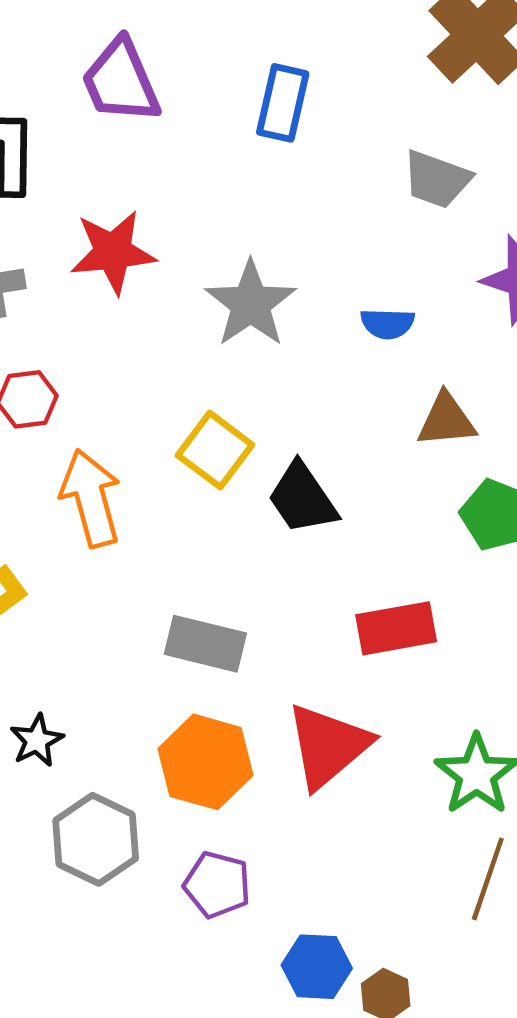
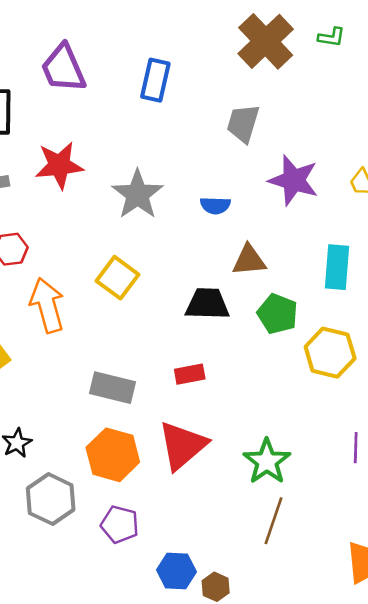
gray trapezoid: (437, 179) -> (243, 123), turned 87
black trapezoid: (302, 498) -> (207, 304), moved, turned 126
red rectangle: (396, 628) -> (190, 374), moved, size x0.7

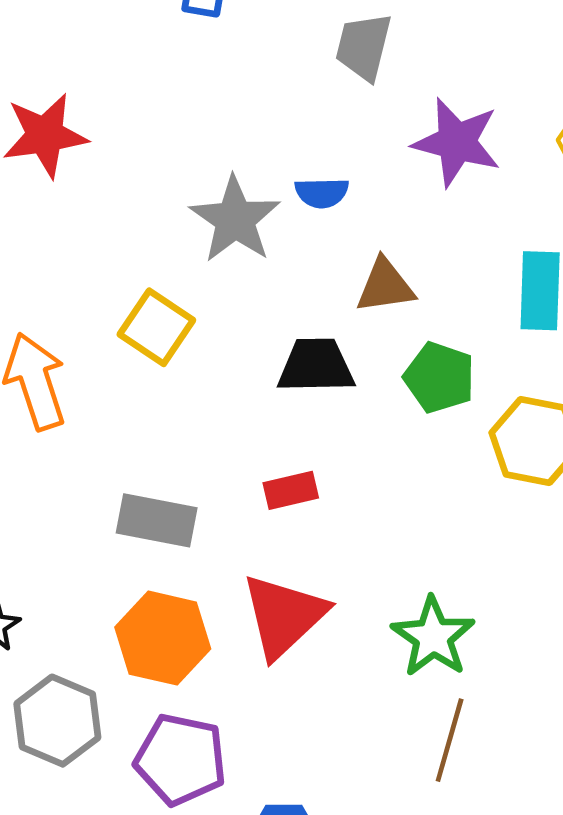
gray star: (138, 194) -> (235, 219), moved
purple pentagon: (120, 524) -> (181, 759), size x1.4

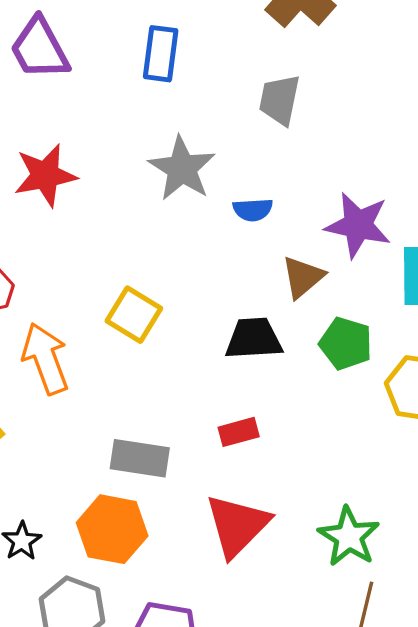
purple star: (457, 142) -> (358, 225), moved
gray star: (235, 219) -> (182, 168), moved
brown triangle: (385, 286) -> (303, 277), turned -30
orange hexagon: (163, 638) -> (112, 529), moved

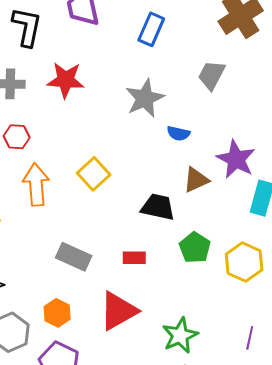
green pentagon: (346, 344) -> (195, 248), moved
orange hexagon: (112, 529) -> (57, 313), moved, size x0.7

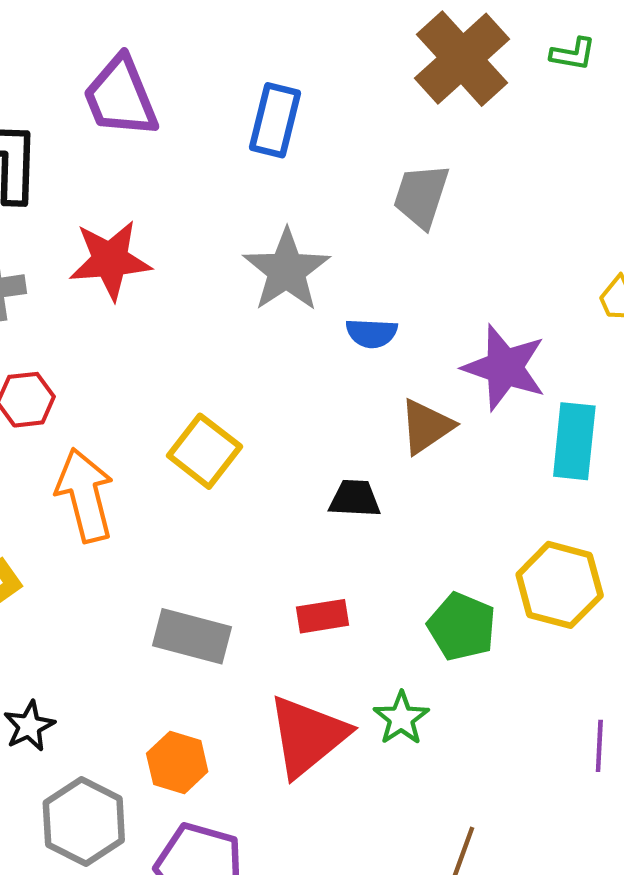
black trapezoid: (158, 207) -> (355, 499), size x0.7
green pentagon: (195, 248) -> (462, 627), moved
green star: (180, 335) -> (401, 718), moved, size x0.7

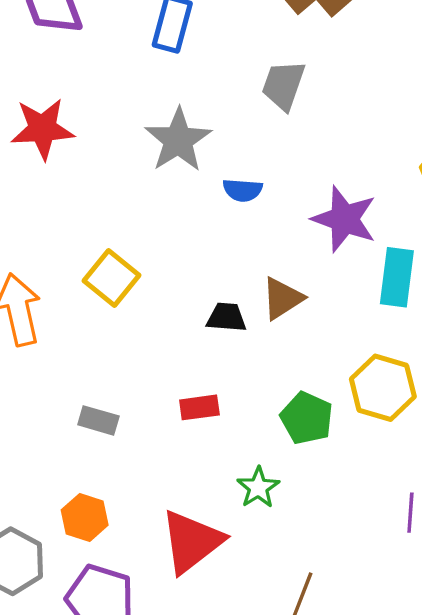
brown triangle: (426, 427) -> (282, 298), moved
gray rectangle: (192, 636) -> (98, 420), size x0.7
red triangle: (308, 736) -> (192, 542), moved

